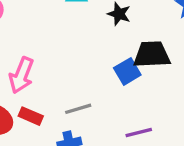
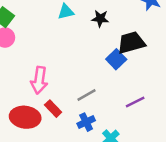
red rectangle: (31, 116) -> (53, 109), turned 36

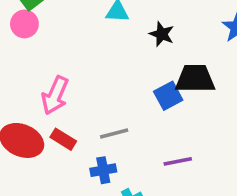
red rectangle: (53, 109) -> (63, 139), turned -30

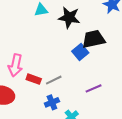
black star: (162, 34) -> (69, 17), size x1.5
red rectangle: (63, 139) -> (34, 79), moved

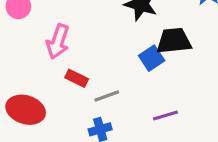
pink arrow: (15, 65) -> (58, 42), moved
red rectangle: (34, 79) -> (77, 78), moved

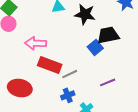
pink arrow: (58, 42) -> (36, 43), turned 80
red rectangle: (77, 78) -> (50, 65), size x1.6

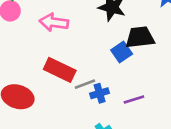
pink arrow: (36, 43) -> (54, 22), moved
blue cross: (68, 95) -> (100, 93), moved

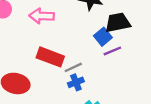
blue cross: (100, 93) -> (76, 82), moved
purple line: (134, 99) -> (112, 51), moved

